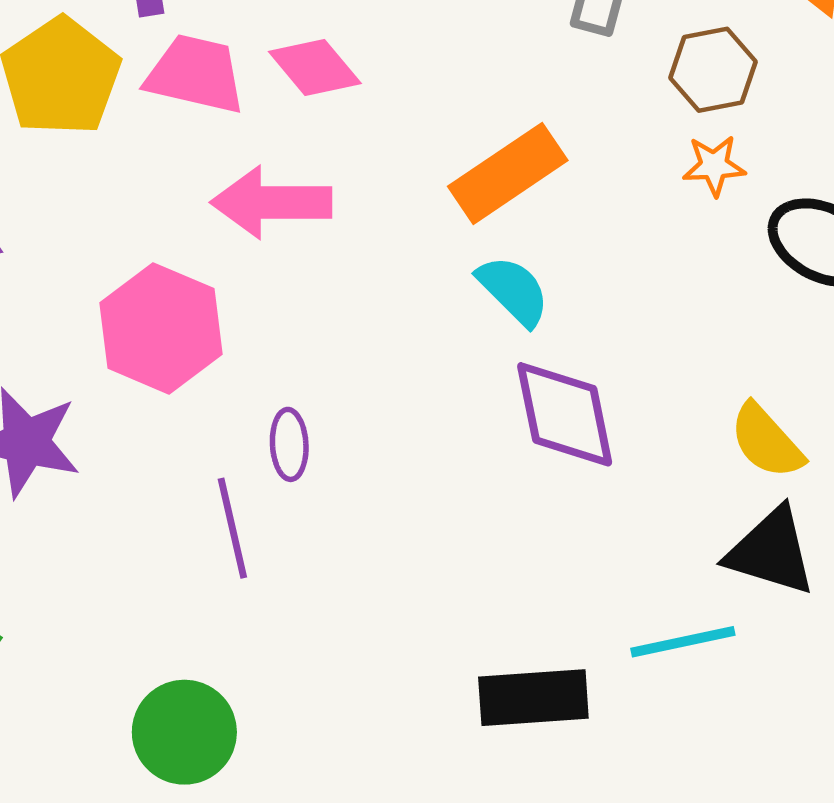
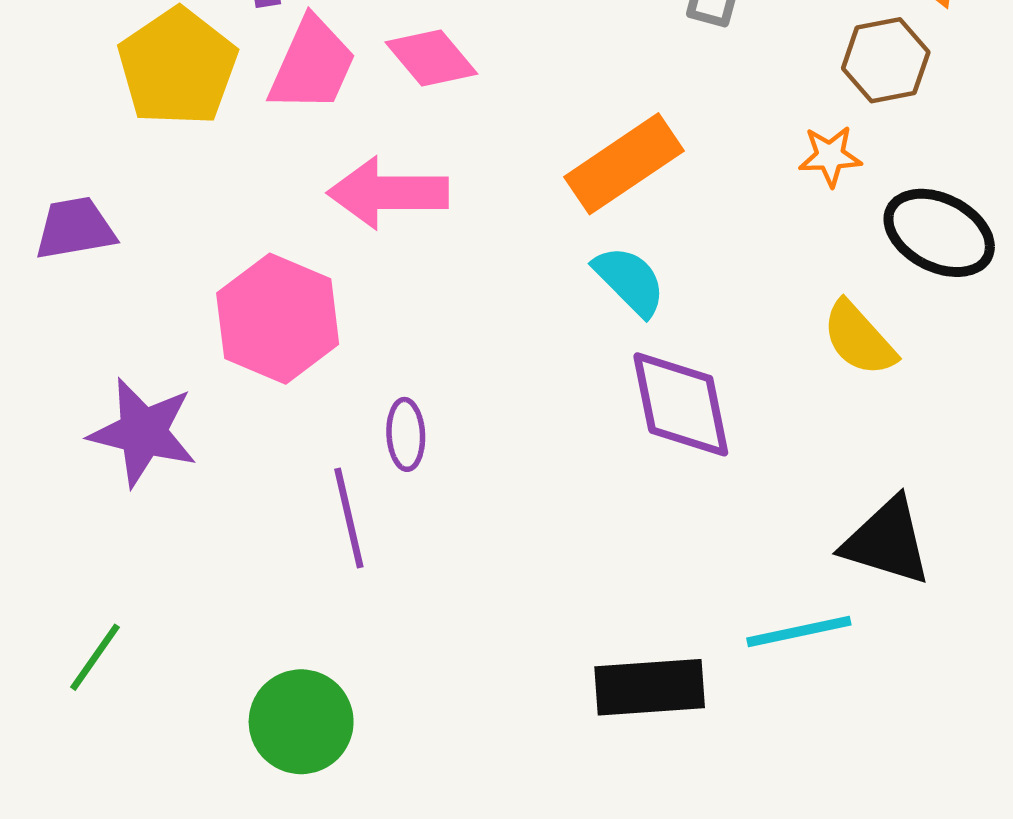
brown hexagon: (713, 70) -> (886, 60), moved
pink trapezoid: (196, 74) -> (312, 65), turned 101
yellow semicircle: (767, 441) -> (859, 339), moved

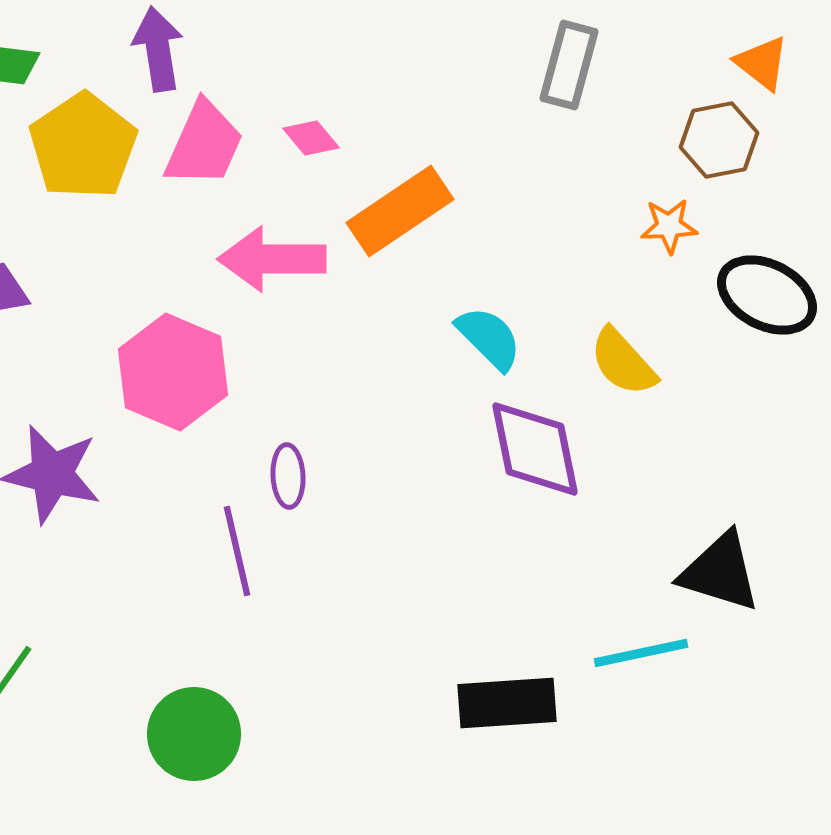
pink diamond: (431, 58) -> (311, 138), size x0.7
orange rectangle: (624, 164) -> (400, 211), moved
yellow semicircle: (859, 339) -> (623, 362), moved

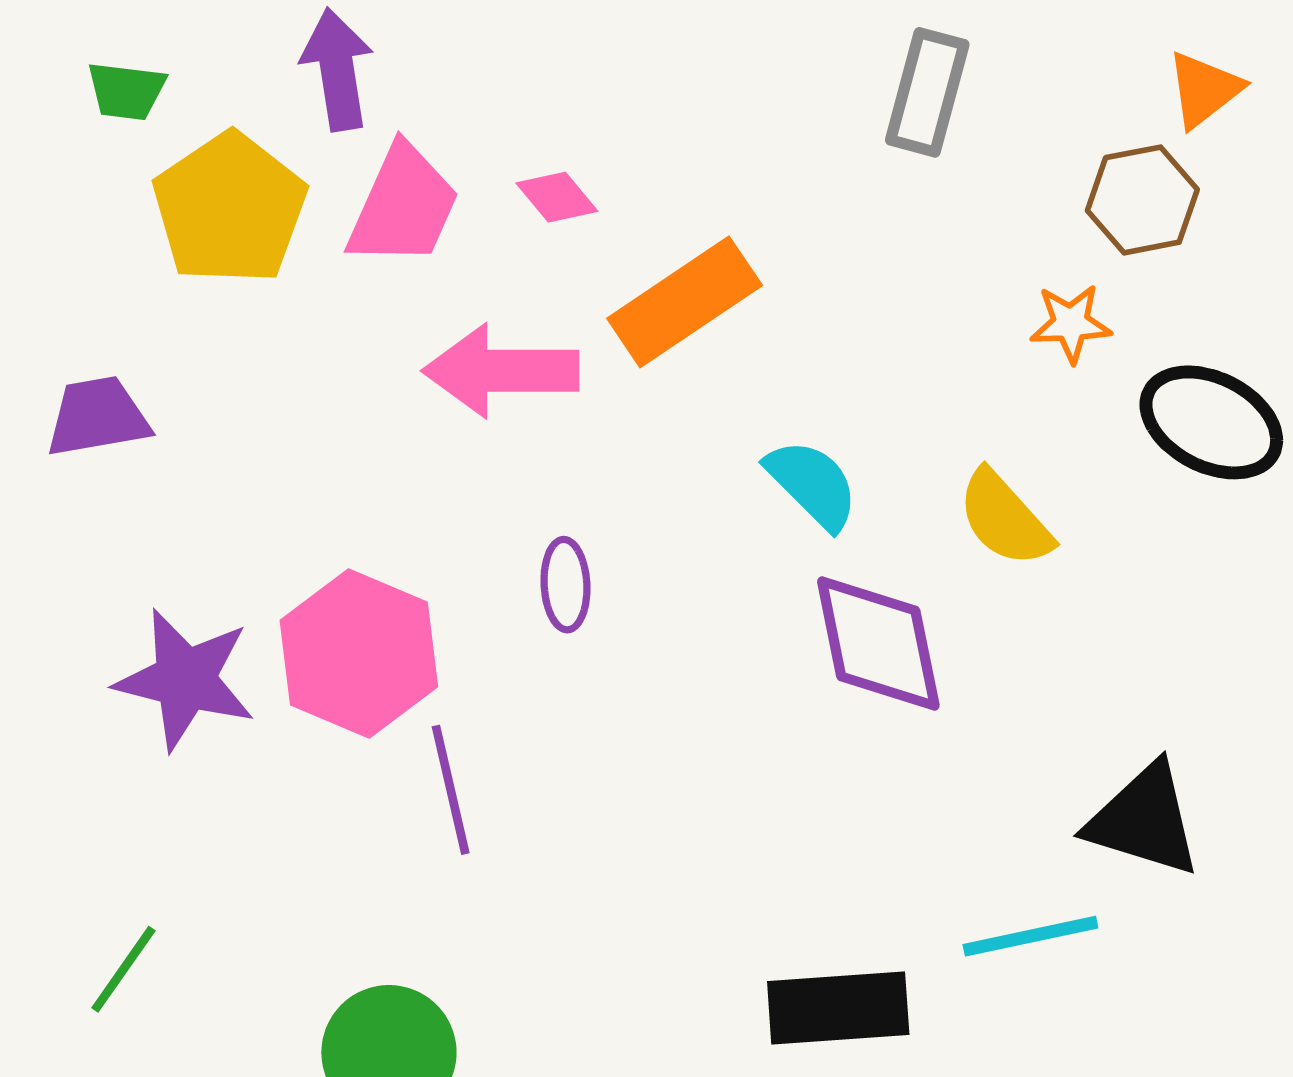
orange triangle: (762, 63) -> (1204, 89), turned 44
pink hexagon: (173, 372) -> (359, 654), moved
purple ellipse: (288, 476) -> (565, 585), moved

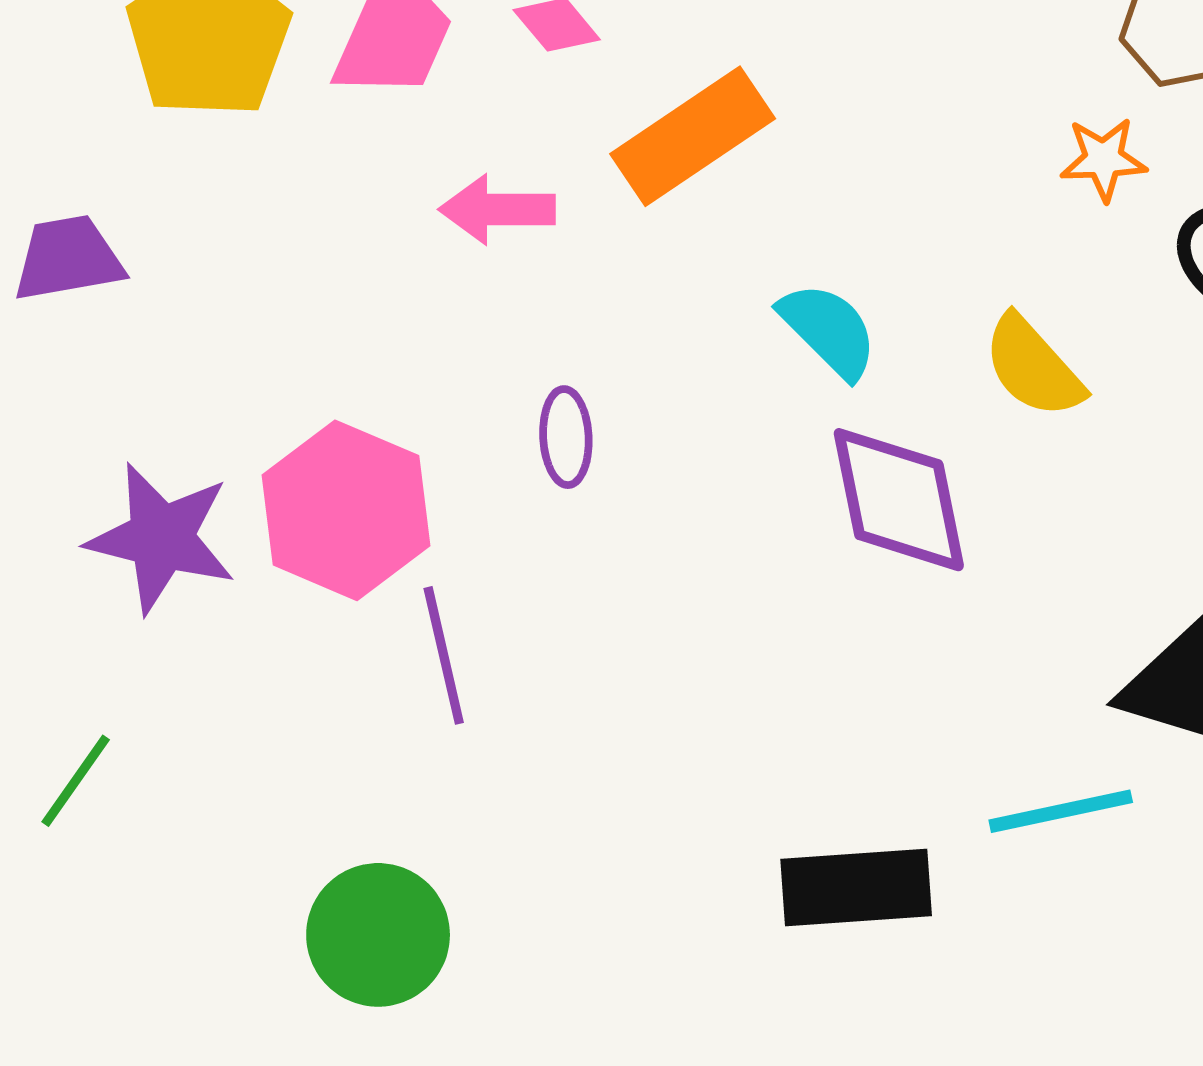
pink arrow: (501, 371) -> (497, 209), size x0.7
green line: (123, 969) -> (76, 781), moved

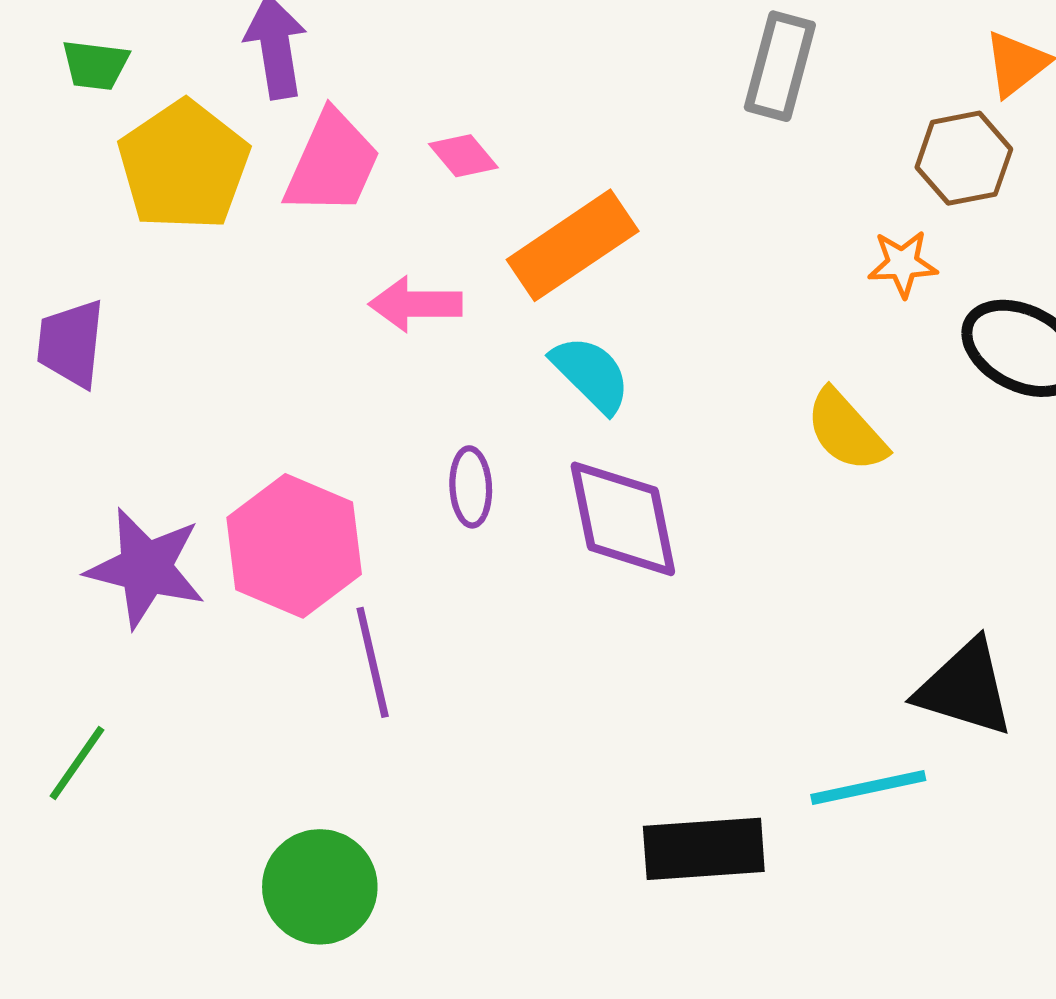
purple trapezoid: (68, 258) -> (71, 343), turned -74
cyan semicircle: (829, 330) -> (591, 374), moved
purple diamond: (899, 500) -> (623, 519), moved

